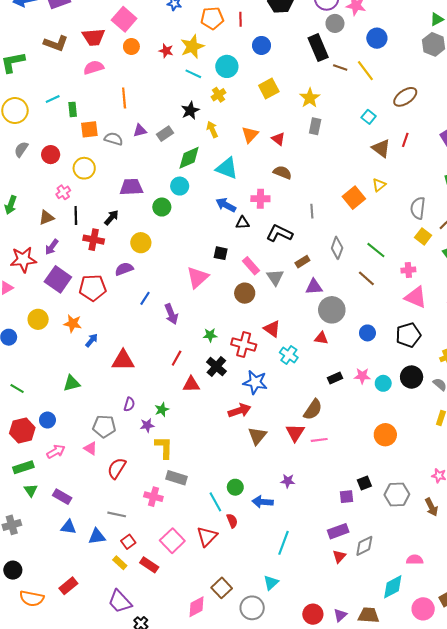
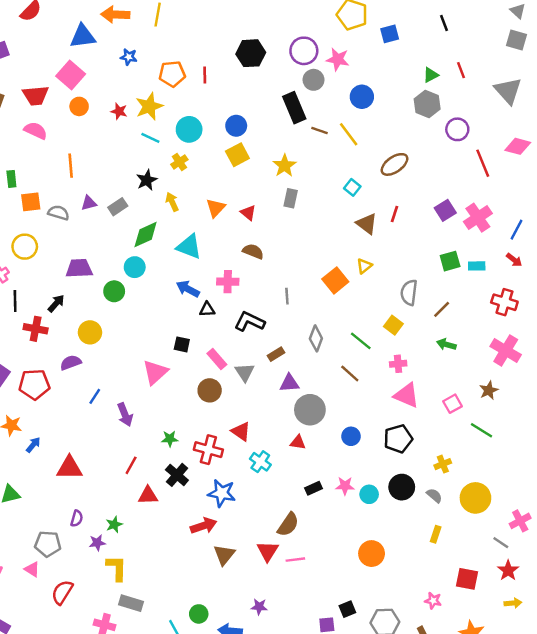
blue circle: (262, 45) -> (236, 126), moved
pink semicircle: (94, 67) -> (36, 131), turned 42
yellow square: (423, 236) -> (393, 325), moved

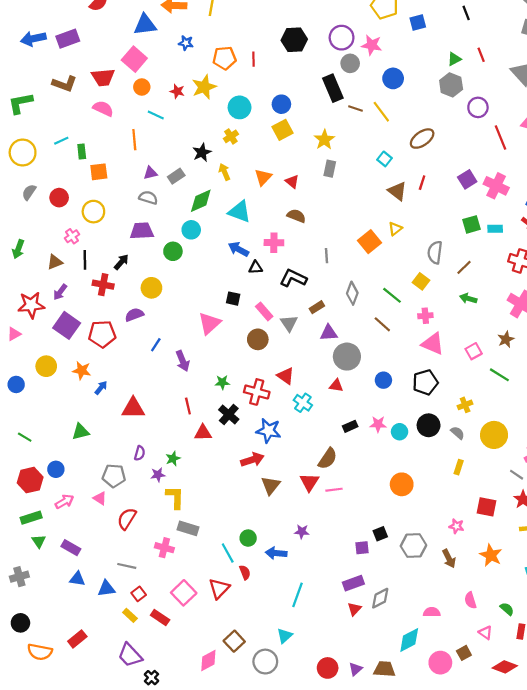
cyan line: (150, 138) -> (156, 115), moved
gray semicircle: (59, 213) -> (148, 198), moved
pink cross: (478, 218) -> (496, 186), turned -30
red line: (131, 465) -> (188, 406), turned -42

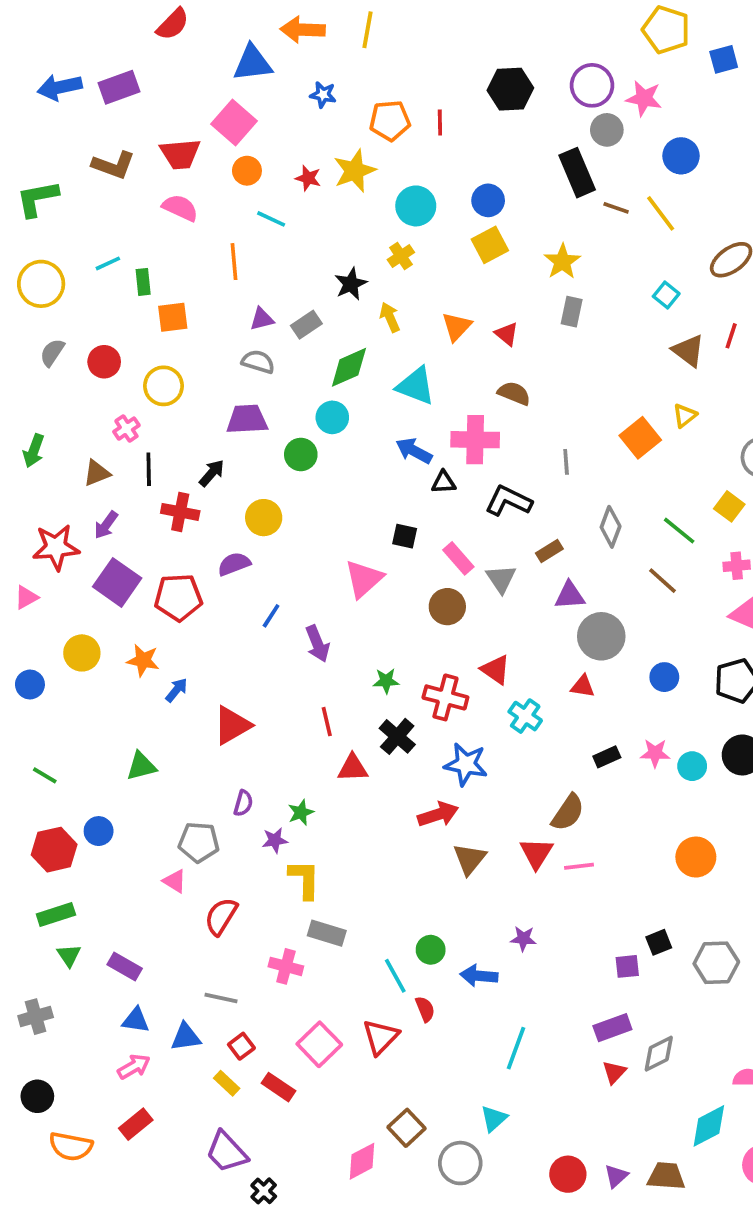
pink cross: (274, 243) -> (475, 440), size x1.4
red triangle: (133, 408) -> (232, 725), turned -30
pink arrow: (64, 502) -> (134, 1067), moved

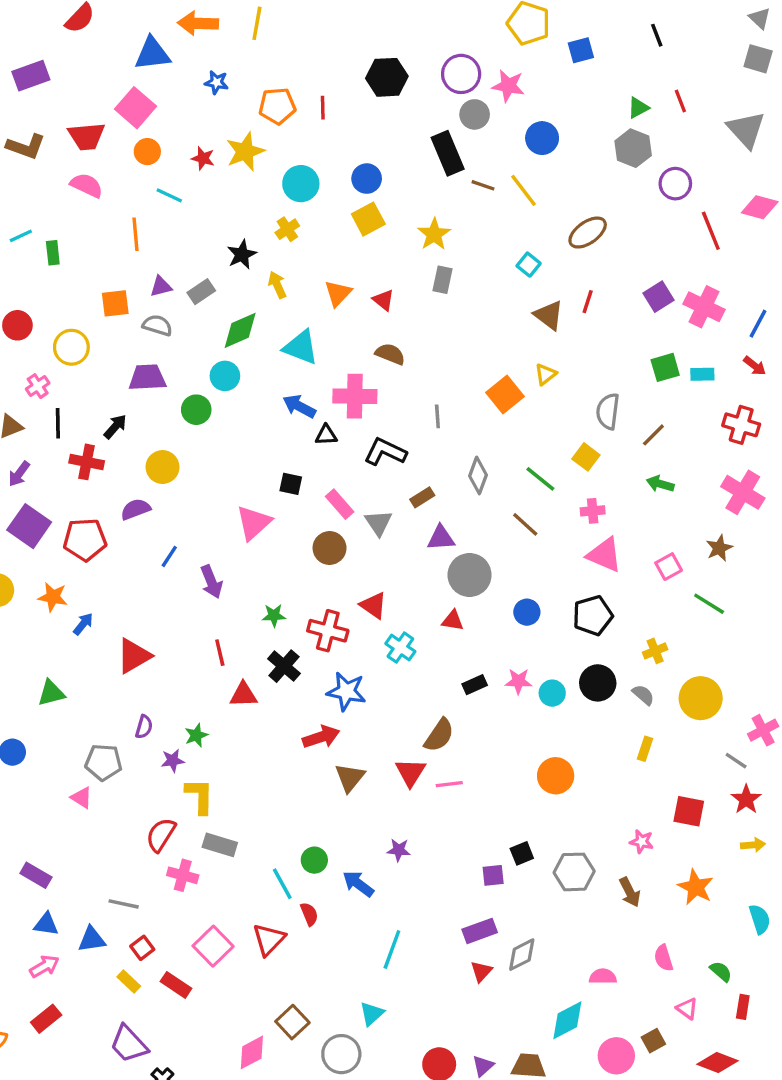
orange square: (173, 317) -> (115, 303), moved
red semicircle: (221, 916) -> (161, 835), moved
blue arrow: (479, 976) -> (358, 884), turned 32

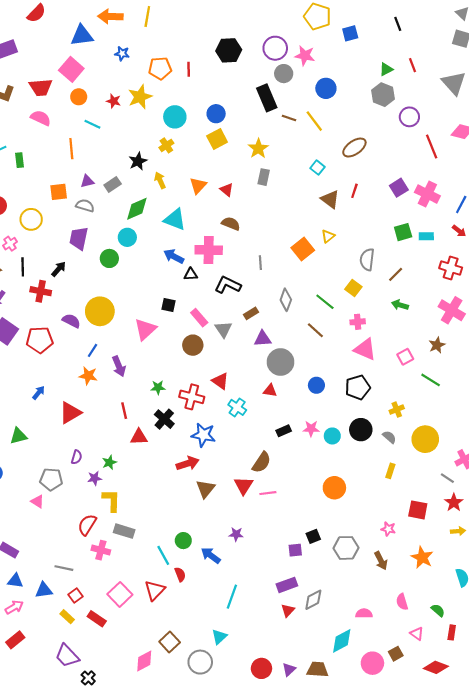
purple trapezoid: (147, 378) -> (79, 238), turned -75
yellow circle: (162, 467) -> (100, 311), moved, size x1.4
purple semicircle: (136, 509) -> (71, 321), turned 48
orange star: (53, 597) -> (88, 376), moved

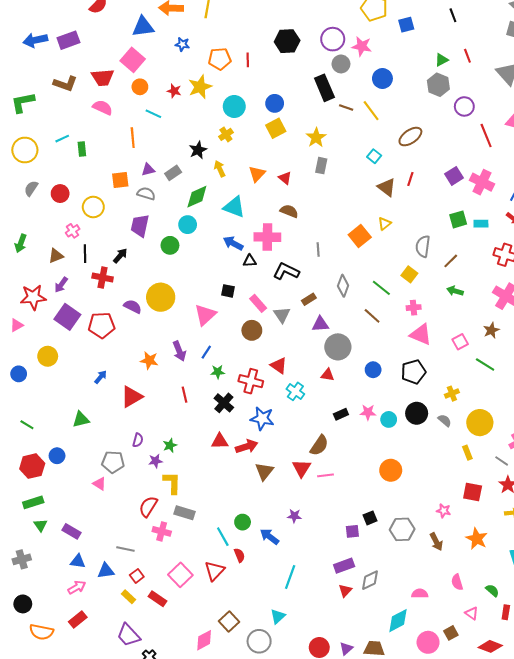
blue line: (92, 350) -> (206, 352), moved
red triangle: (139, 437) -> (220, 441), moved
yellow rectangle: (390, 471) -> (467, 453), moved, turned -40

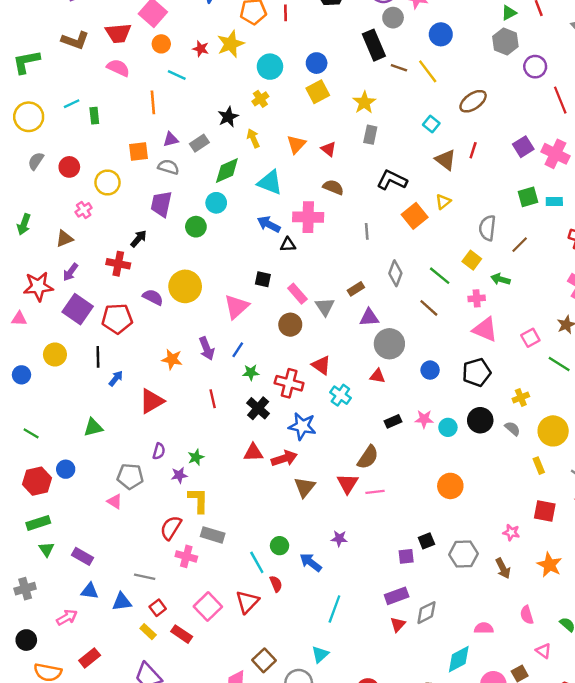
black line: (85, 254) -> (98, 357), moved
black L-shape: (286, 271) -> (392, 180), moved
green arrow: (455, 291) -> (501, 279), moved
pink triangle: (17, 325) -> (19, 319), turned 32
pink arrow: (77, 587) -> (67, 617), moved

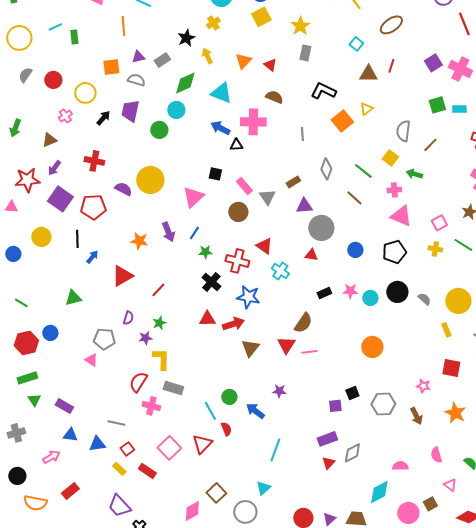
brown triangle: (446, 160) -> (368, 74), turned -36
black arrow: (139, 239) -> (103, 118), moved
yellow cross: (521, 398) -> (435, 249), moved, turned 32
red line: (213, 399) -> (158, 290), moved, turned 56

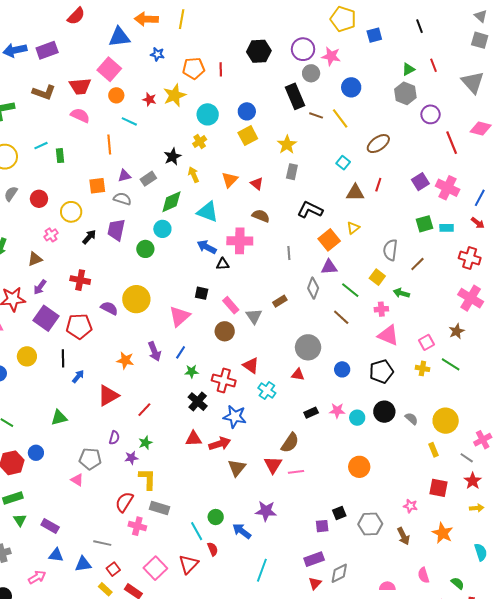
purple triangle: (304, 206) -> (329, 267), moved
purple star: (279, 391) -> (266, 511), size x1.5

